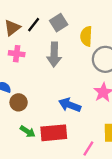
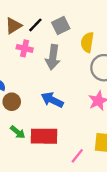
pink cross: (17, 54) -> (25, 48), moved
blue arrow: (70, 105) -> (52, 100), moved

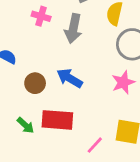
brown circle: (12, 102) -> (35, 83), moved
green arrow: (18, 132) -> (25, 125), moved

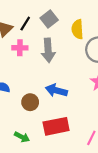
green arrow: (25, 125) -> (22, 137), moved

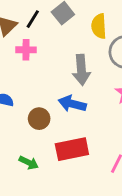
gray arrow: (48, 50) -> (81, 70), moved

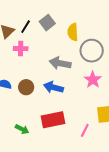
gray arrow: (81, 70) -> (60, 63), turned 105
brown circle: (39, 119) -> (26, 87), moved

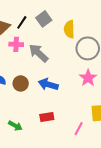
gray arrow: (60, 63) -> (38, 53), moved, turned 30
red rectangle: (53, 120) -> (47, 117), size x0.6

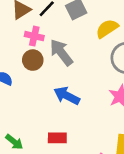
yellow semicircle: (69, 29) -> (107, 29), turned 48
brown circle: (21, 83) -> (33, 60), moved

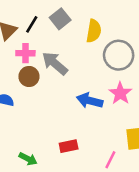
yellow semicircle: (107, 29) -> (94, 31), turned 145
blue arrow: (67, 96) -> (90, 101), moved

